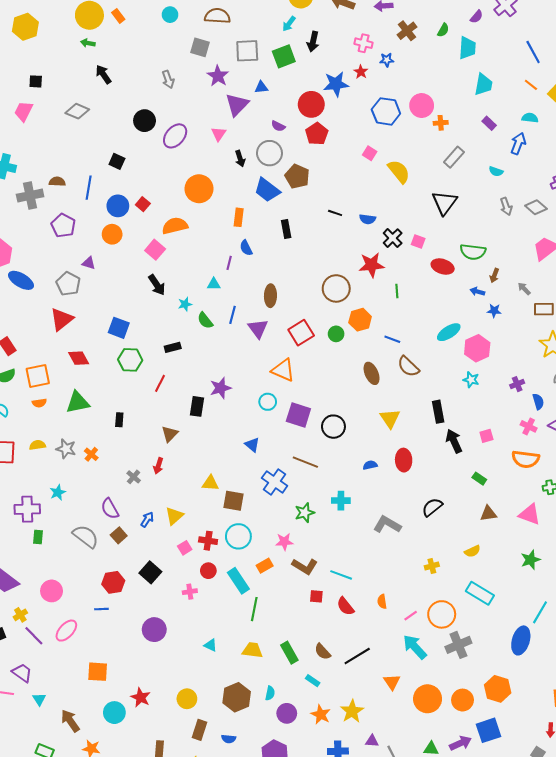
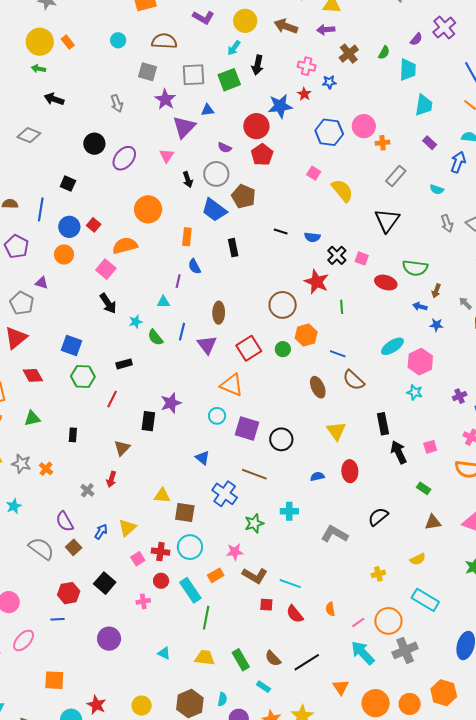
black arrow: (103, 74) -> (54, 99), turned -36
red star: (371, 265) -> (317, 282), turned 30
green triangle: (78, 402) -> (32, 418), size x0.7

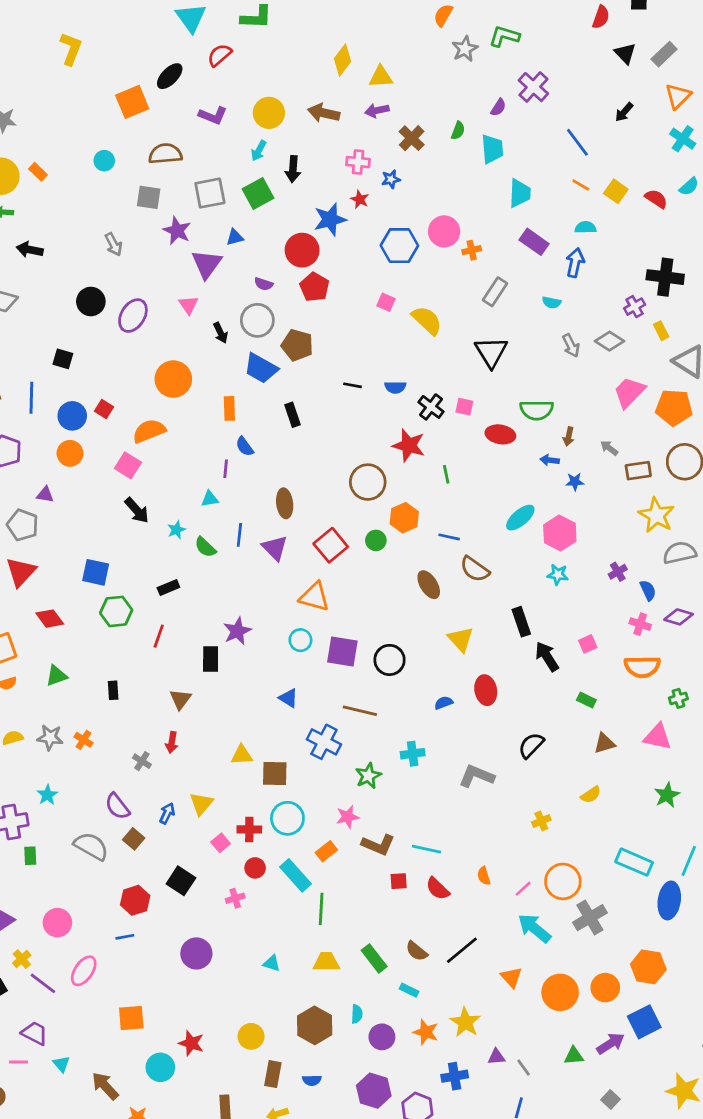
purple rectangle: (430, 143) -> (534, 242), size x1.5
cyan rectangle: (425, 600) -> (634, 862), moved

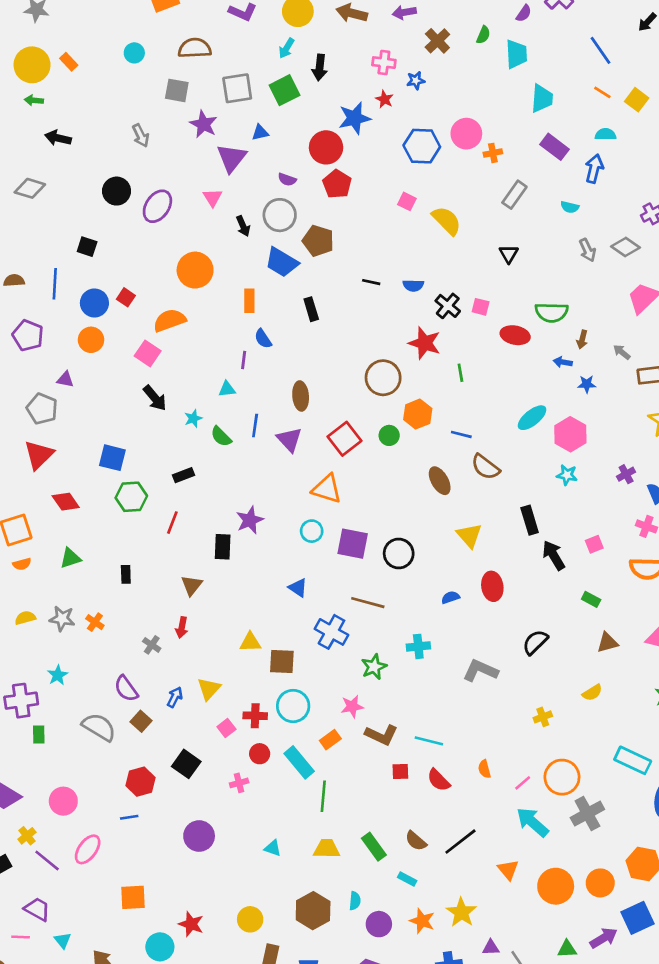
black triangle: (491, 352) -> (509, 254), size x0.6

